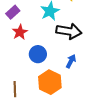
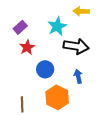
blue arrow: (71, 61) -> (78, 76), turned -40

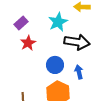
blue circle: (45, 69) -> (55, 65), moved

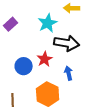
red star: (28, 43) -> (45, 59), moved
blue circle: (55, 65) -> (24, 66), moved

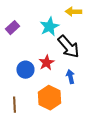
black arrow: (67, 43) -> (68, 47), turned 40

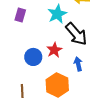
purple rectangle: (12, 28) -> (20, 15), turned -32

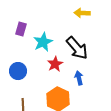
cyan star: (57, 14) -> (43, 42), moved
blue circle: (33, 57) -> (18, 71), moved

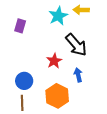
cyan star: (43, 42) -> (58, 16), moved
blue circle: (18, 71) -> (24, 81), moved

